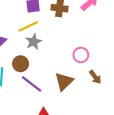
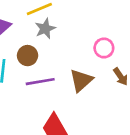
purple line: (32, 84) -> (40, 82), turned -50

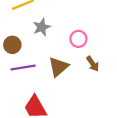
gray star: (45, 29) -> (42, 27), moved

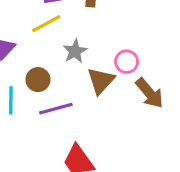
brown arrow: (93, 64) -> (149, 93), size x1.5
brown triangle: (58, 67) -> (101, 81), moved

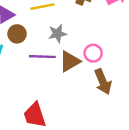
brown circle: (38, 80) -> (17, 34), moved
purple line: (56, 109) -> (42, 57), moved

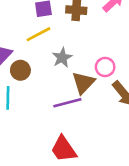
purple line: (42, 57) -> (67, 103), moved

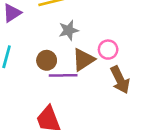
brown circle: (20, 70) -> (47, 60), moved

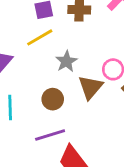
purple line: (63, 75) -> (50, 135), moved

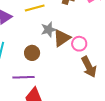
brown triangle: (90, 87) -> (62, 38), moved

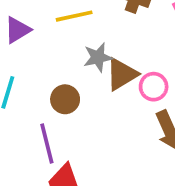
purple line: (23, 77) -> (47, 144), turned 75

